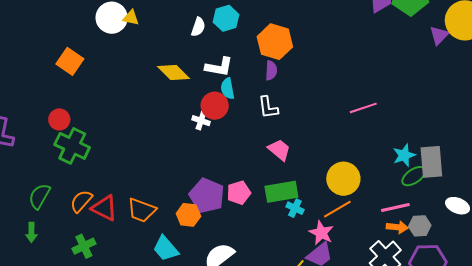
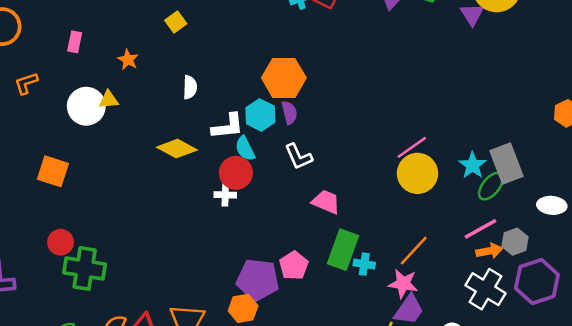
cyan hexagon: (226, 18) -> (260, 115), moved
pink line: (363, 108) -> (412, 147), moved
yellow circle: (343, 179) -> (417, 173), moved
green rectangle: (281, 192) -> (343, 250), turned -44

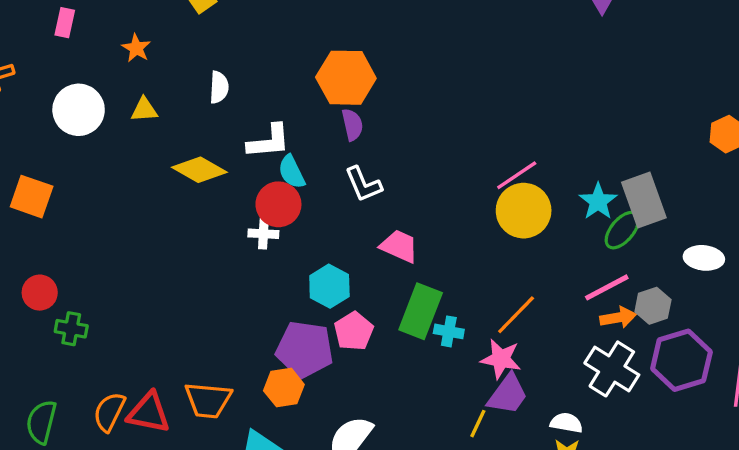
yellow triangle: (109, 100) -> (144, 110), moved
cyan hexagon: (260, 115) -> (329, 286), moved
green cross: (85, 268) -> (71, 329), size x0.6

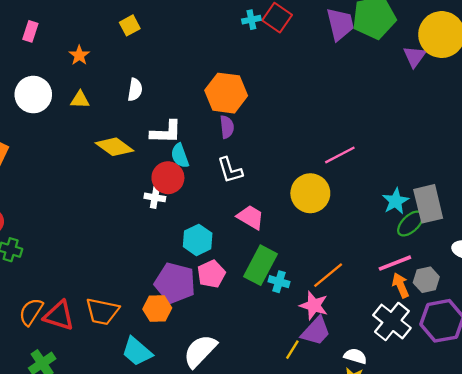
pink line: (517, 175) -> (340, 155), moved
yellow circle: (524, 211) -> (310, 193), moved
orange arrow: (618, 317) -> (400, 285), turned -110

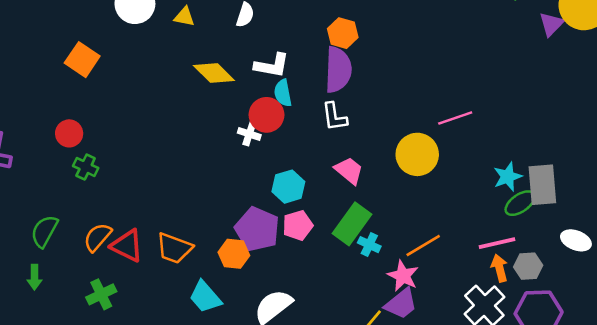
orange hexagon: (226, 93) -> (343, 33), size x0.7
purple semicircle: (227, 127) -> (338, 70), size x1.8

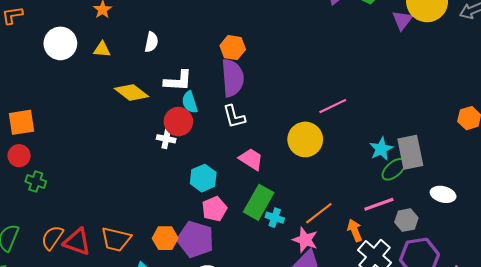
orange square: (82, 60) -> (21, 122), moved, turned -36
purple pentagon: (257, 229) -> (195, 239), moved
orange arrow: (499, 268) -> (355, 230), moved

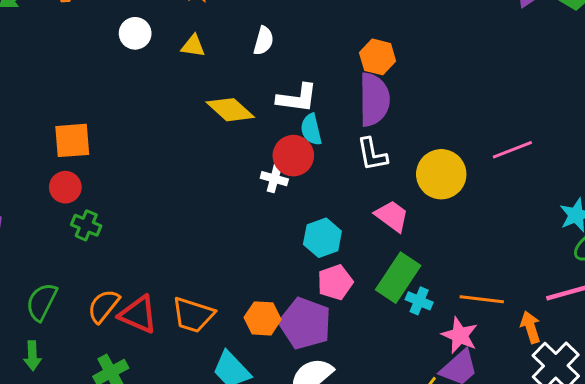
white circle: (60, 43) -> (135, 33), size x0.7
yellow circle: (305, 139) -> (441, 174), moved
orange line: (319, 213) -> (482, 299), turned 40

